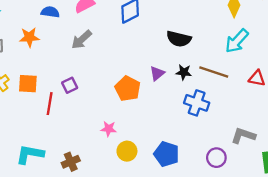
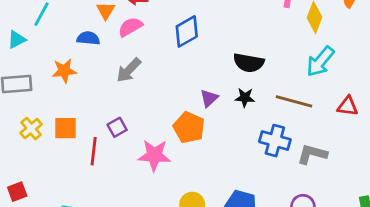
black star: (184, 72) -> (245, 98), moved
purple triangle: (157, 73) -> (209, 98), moved
pink star: (109, 129) -> (154, 155), moved, size x1.6
gray L-shape: (243, 136) -> (312, 154), moved

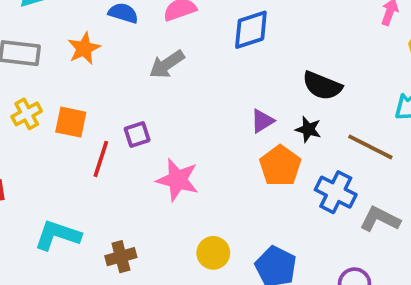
orange star: (64, 71) -> (84, 48), turned -30
orange pentagon: (189, 127) -> (280, 166), moved

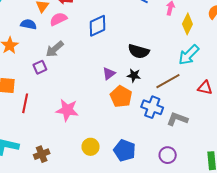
purple square: (137, 134) -> (40, 67), moved
brown line: (370, 147) -> (168, 81), turned -50

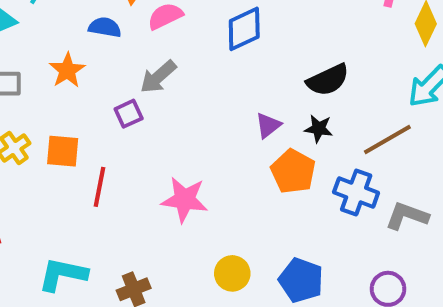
black semicircle: (139, 51) -> (328, 80), turned -40

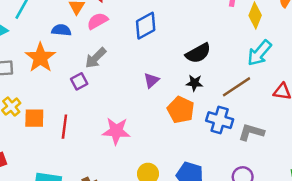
orange star: (67, 70) -> (40, 58), size x1.4
purple triangle: (268, 125) -> (151, 80), moved
orange square: (63, 151) -> (34, 118), moved

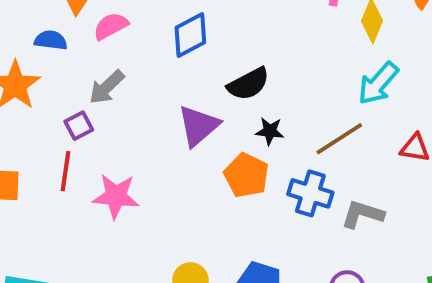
black semicircle: (198, 53) -> (248, 84), moved
purple triangle: (151, 80) -> (198, 126), size x1.6
red line: (64, 127) -> (66, 171), moved
pink star: (116, 131) -> (116, 196), moved

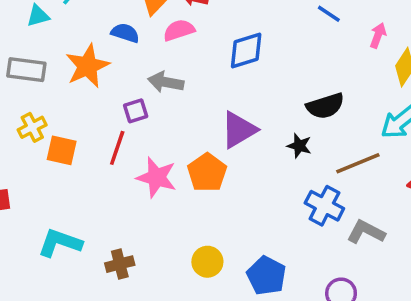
black semicircle: (248, 84) -> (325, 106), moved
gray arrow: (107, 87) -> (166, 82), turned 44
orange pentagon: (246, 175) -> (207, 173), moved

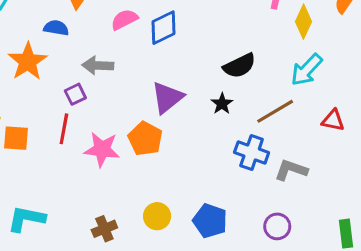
pink semicircle: (179, 30) -> (124, 19), moved
black star: (299, 146) -> (222, 104), turned 30
brown cross: (120, 264) -> (104, 229), moved

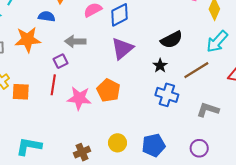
orange star: (28, 61) -> (28, 40), turned 30
purple triangle: (167, 98) -> (122, 48), moved
blue cross: (252, 153) -> (167, 95), moved
blue pentagon: (210, 221) -> (154, 145), turned -30

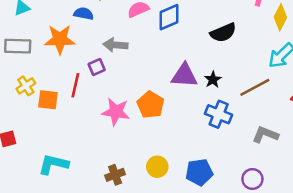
black semicircle: (171, 40) -> (223, 33), moved
purple triangle: (122, 48) -> (184, 75), moved, turned 40
red line: (53, 85) -> (75, 85), moved

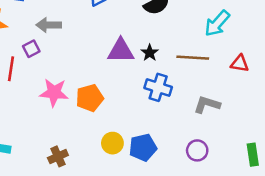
brown line: (255, 87) -> (193, 58), turned 36
orange pentagon: (151, 105) -> (90, 98), moved, turned 30
yellow circle: (157, 167) -> (112, 143), moved

